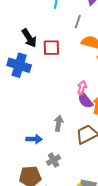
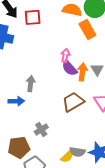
gray arrow: (59, 123) -> (31, 84), moved
blue arrow: (34, 139) -> (16, 101), moved

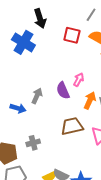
red square: (33, 17) -> (72, 35), moved
purple semicircle: (70, 68) -> (63, 91), moved

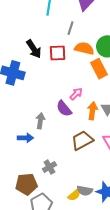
black arrow: (40, 19) -> (34, 49), moved
pink arrow: (79, 80) -> (76, 94), turned 32

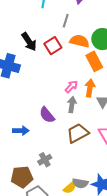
red square: (58, 53) -> (53, 46), turned -30
purple semicircle: (64, 109) -> (47, 115), moved
orange arrow: (92, 111) -> (90, 88), moved
gray arrow: (40, 121) -> (72, 105), moved

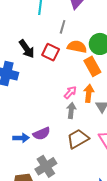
red square: (53, 46) -> (51, 52), turned -30
purple semicircle: (47, 115) -> (42, 134), moved, turned -72
gray cross: (45, 160) -> (46, 166), size x1.5

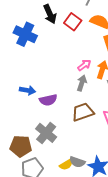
blue arrow: (21, 138) -> (27, 90), moved
gray cross: (46, 166) -> (46, 133), turned -30

